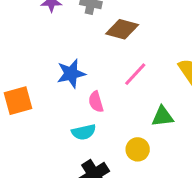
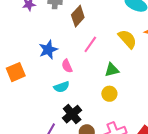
brown diamond: (122, 29) -> (78, 16), turned -55
yellow circle: (138, 149) -> (109, 94), moved

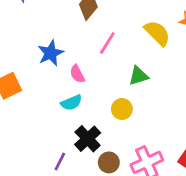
yellow circle: (109, 94) -> (122, 109), moved

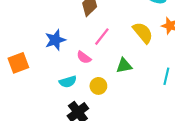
pink semicircle: (77, 74) -> (84, 57), moved, turned -32
yellow circle: (122, 109) -> (98, 86), moved

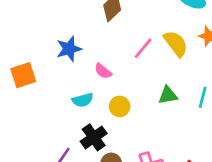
pink line: (102, 37) -> (143, 48), moved
green triangle: (124, 66) -> (168, 95), moved

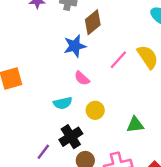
blue star: (69, 49) -> (75, 46), moved
green triangle: (168, 95) -> (135, 125), moved

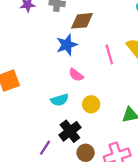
brown diamond: (93, 22) -> (82, 21), turned 40
pink line: (118, 60) -> (109, 54), turned -54

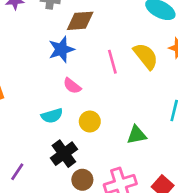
purple line: (45, 148) -> (17, 172), moved

